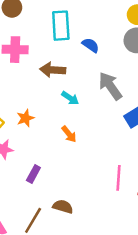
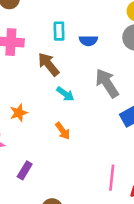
cyan rectangle: (61, 26) -> (59, 31), moved, size x0.6
blue semicircle: (91, 45) -> (88, 41), turned 144
brown arrow: (53, 70) -> (48, 64), turned 45

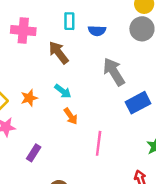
cyan arrow: (65, 94) -> (63, 91), moved
pink line: (112, 178) -> (99, 143), moved

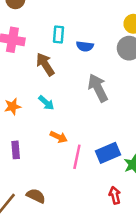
blue rectangle: (138, 103) -> (108, 153), moved
orange arrow: (71, 116) -> (59, 137), moved, turned -35
purple rectangle: (34, 153) -> (16, 150), moved, turned -42

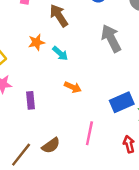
orange star: (13, 106) -> (37, 42), moved
pink line: (77, 157) -> (89, 133), moved
brown semicircle: (36, 196) -> (51, 145), turned 120

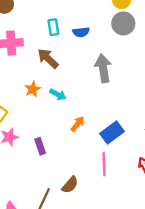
gray arrow: (111, 38) -> (103, 68), turned 32
orange arrow: (73, 87) -> (78, 124), turned -63
blue rectangle: (122, 102) -> (112, 132), moved

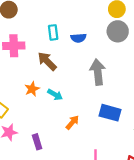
blue rectangle: (112, 132) -> (110, 113), moved, turned 50

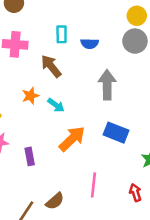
orange arrow: (72, 122) -> (72, 139), size x1.6

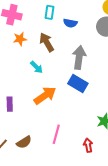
brown arrow: (51, 66) -> (47, 42), moved
orange star: (30, 96) -> (20, 39), moved
blue rectangle: (116, 133) -> (78, 83), moved

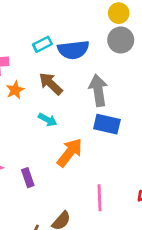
cyan rectangle: (49, 12) -> (42, 44), turned 72
blue semicircle: (70, 23) -> (73, 50), size x1.6

